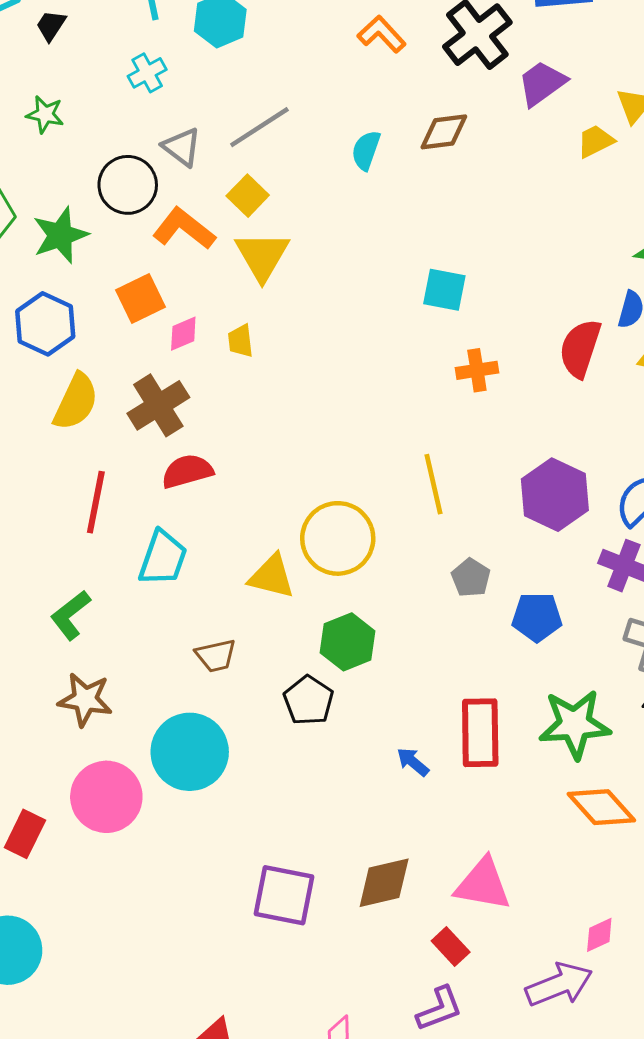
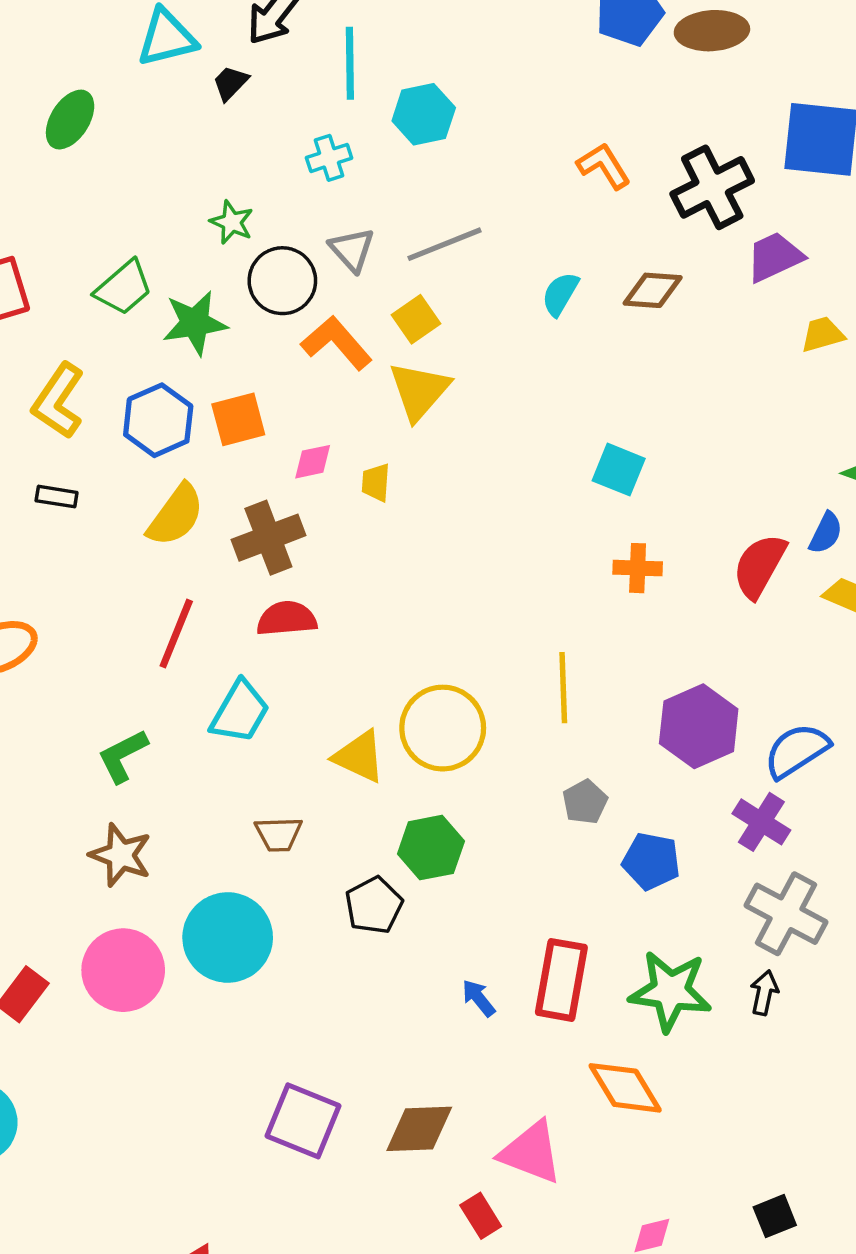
green star: (45, 114) -> (232, 222), moved
orange square: (140, 299) -> (238, 419), moved
orange diamond: (601, 807) -> (625, 1088), moved

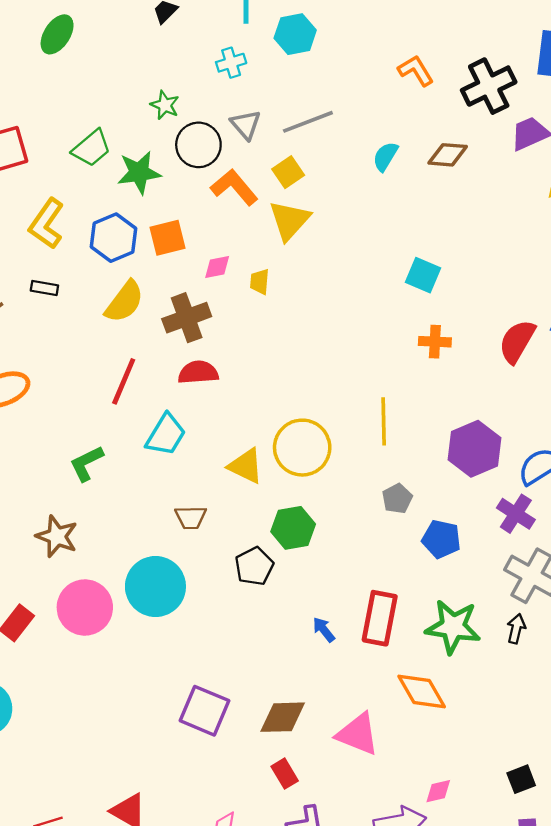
brown star: (121, 855) -> (57, 536), moved
red rectangle: (481, 1216) -> (285, 774), moved

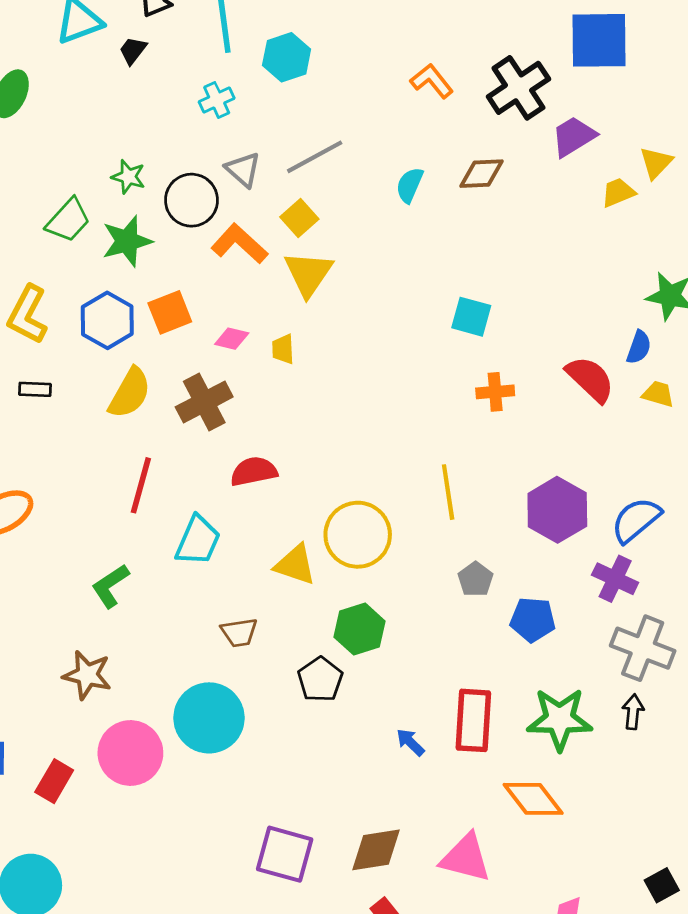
green star: (165, 105) -> (128, 177), moved
pink diamond: (217, 267) -> (232, 339), turned 32
red semicircle: (517, 341) -> (590, 379), turned 111
red semicircle: (198, 372) -> (254, 471), moved

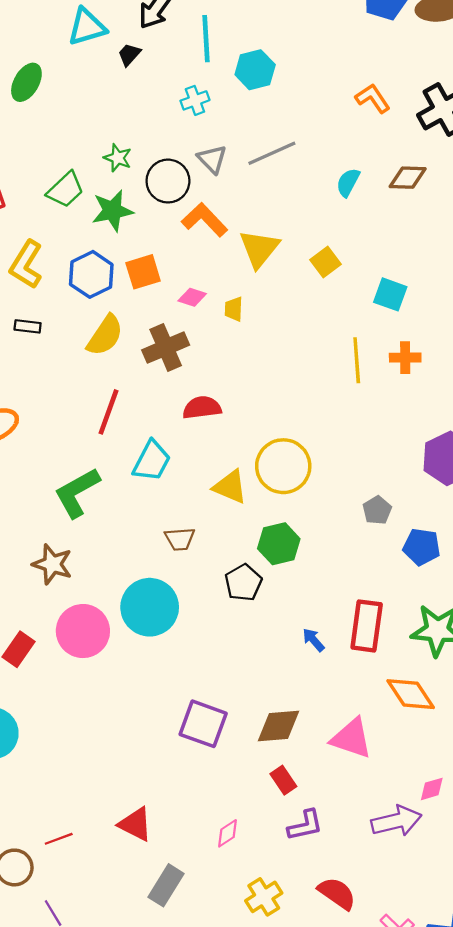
yellow square: (299, 218) -> (325, 262), moved
yellow line: (448, 492) -> (357, 360), moved
green L-shape: (110, 586) -> (77, 493), size x1.4

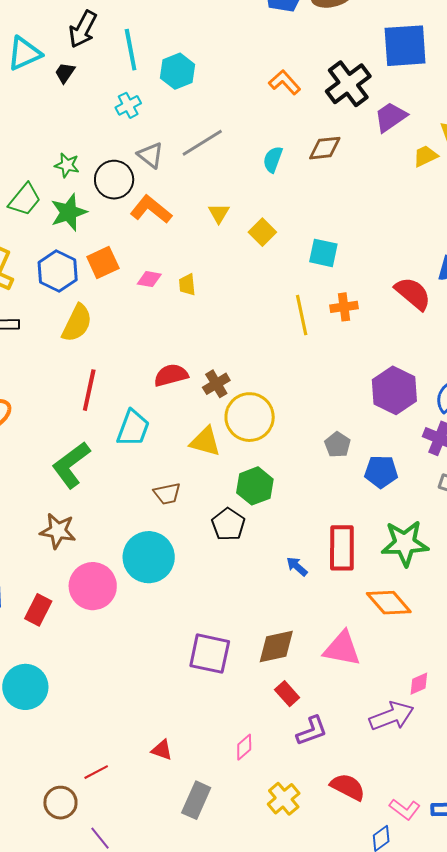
yellow triangle: (259, 249) -> (219, 213), moved, size x0.6
brown cross: (166, 348) -> (216, 384), moved, size x0.7
red triangle: (135, 824) -> (162, 750), size x0.7

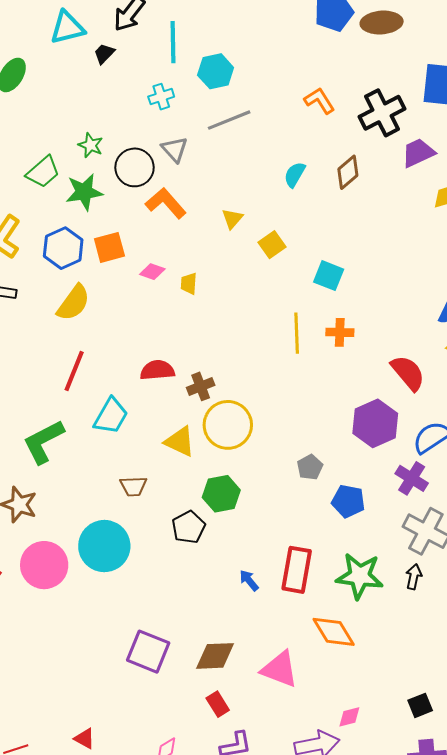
gray line: (202, 143) -> (229, 120), moved
brown diamond: (325, 148) -> (348, 172), turned -44
red semicircle: (413, 294) -> (408, 373), moved

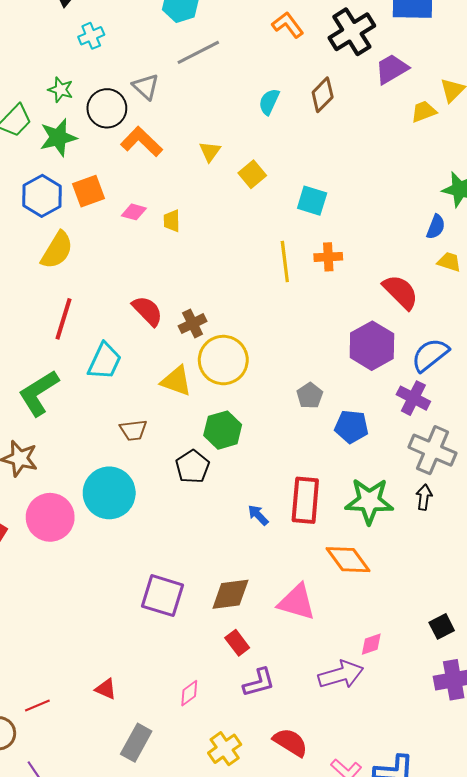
cyan cross: (161, 97) -> (91, 36), moved
red semicircle: (157, 370) -> (147, 311), turned 56

